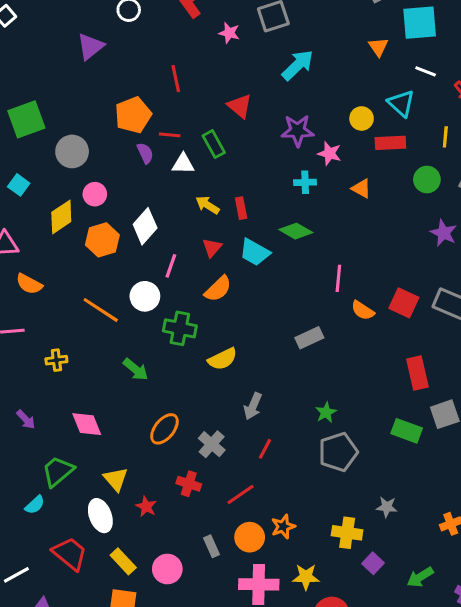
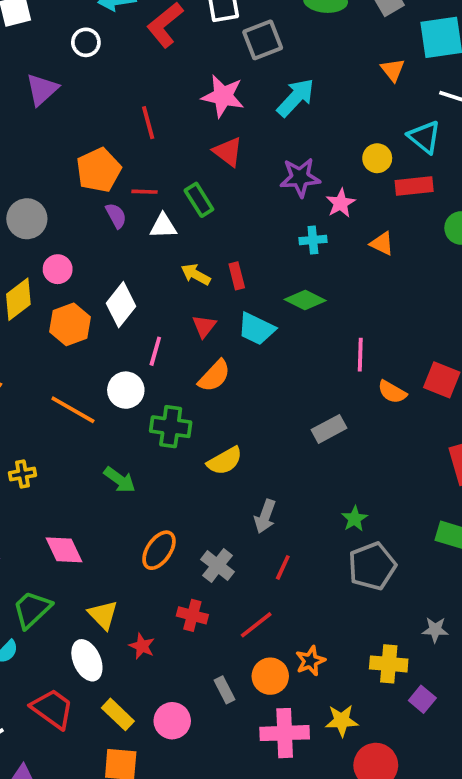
pink star: (229, 33) -> (223, 96), moved, size x1.6
pink star: (329, 153) -> (341, 203), turned 30

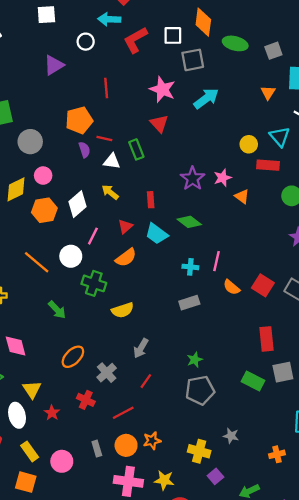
red line: (148, 123) -> (106, 88), moved
purple star: (300, 177) -> (193, 179), moved, turned 30
pink star: (341, 203) -> (223, 178), moved
cyan cross: (313, 240) -> (190, 267), moved
yellow arrow: (196, 274) -> (110, 192), moved

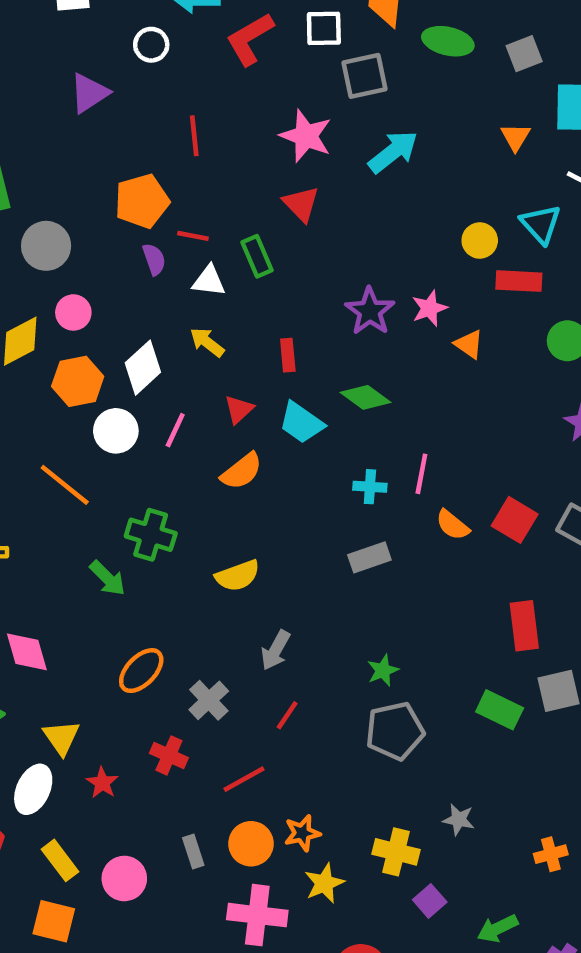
white circle: (71, 256) -> (116, 431), moved
green cross: (94, 283) -> (151, 535), moved
white ellipse: (17, 415) -> (33, 789), turned 40
yellow star: (164, 480) -> (324, 883), moved, turned -30

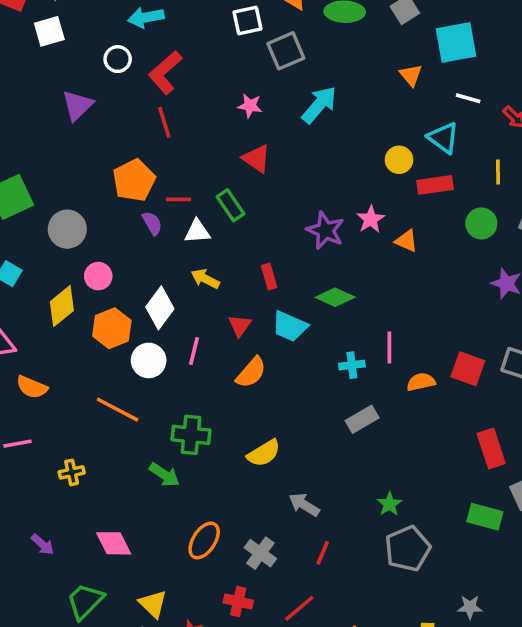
red L-shape: (250, 39) -> (165, 73), moved
pink star: (306, 136) -> (250, 106), size x0.6
orange semicircle: (453, 525) -> (421, 382), turned 140
gray arrow: (276, 650) -> (304, 505), turned 104

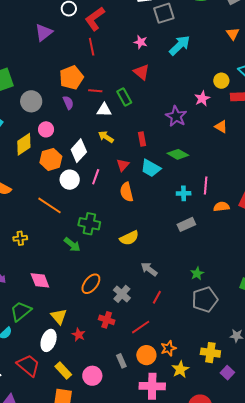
pink star: (371, 219) -> (202, 99), moved
purple semicircle: (152, 223) -> (68, 103), moved
orange semicircle: (251, 372) -> (127, 192), turned 120

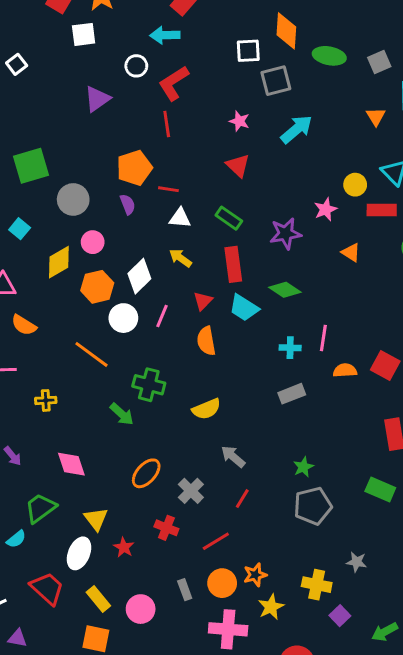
green rectangle: (124, 97) -> (229, 218), moved, turned -30
purple star: (176, 116) -> (286, 234), turned 30
red rectangle: (142, 139) -> (233, 264), size x1.6

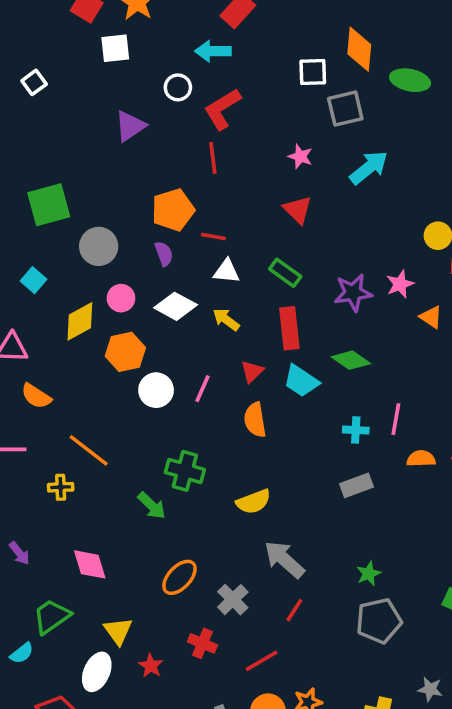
pink star: (325, 209) -> (400, 284), moved
white diamond: (139, 276) -> (176, 306), moved, turned 72
orange line: (92, 354) -> (89, 450), moved
gray arrow: (233, 457) -> (284, 559), size x1.4

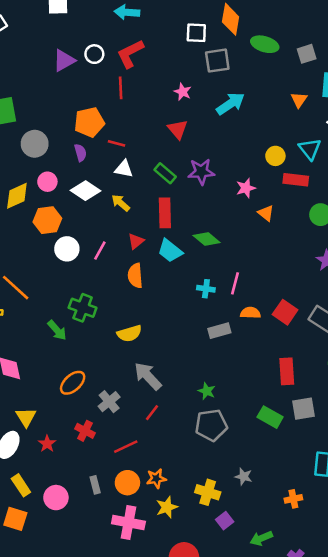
white circle: (178, 87) -> (94, 54), moved
purple star: (353, 293) -> (201, 172), moved
gray rectangle: (356, 485) -> (219, 331), moved
green star: (369, 574) -> (207, 391), turned -30

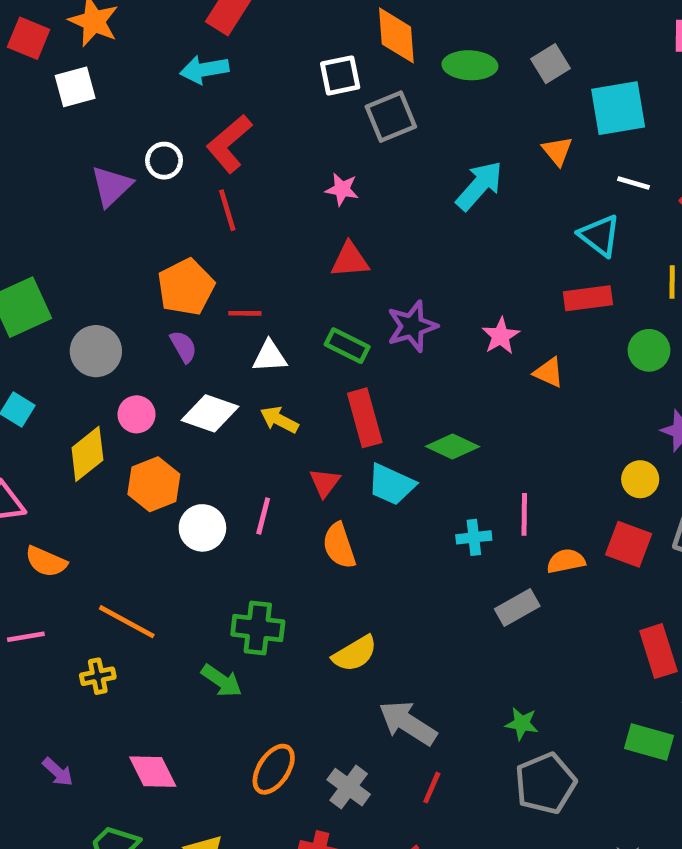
cyan arrow: (231, 104) -> (479, 186), moved
red triangle: (178, 129) -> (350, 260), turned -40
yellow circle: (275, 156) -> (640, 479), moved

